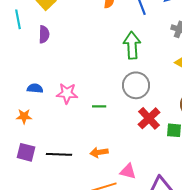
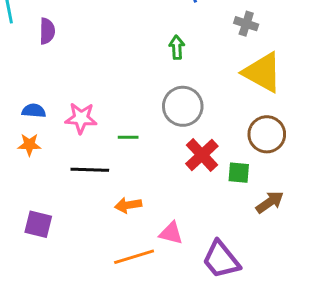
green arrow: (132, 45) -> (177, 47), size x0.6
orange star: (24, 116) -> (29, 145), moved
purple square: (26, 152) -> (38, 224), moved
black line: (59, 154) -> (90, 170), moved

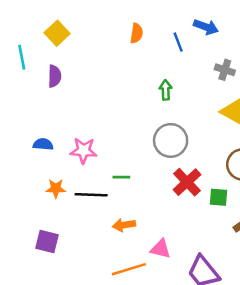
green line: (128, 137) -> (121, 177), moved
orange star: (29, 145) -> (56, 188), moved

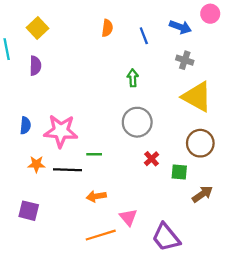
blue arrow: (206, 27) -> (180, 27), moved
blue semicircle: (43, 144) -> (25, 125), turned 91
pink star: (84, 151) -> (61, 131), size x1.4
red cross: (187, 182) -> (152, 159), size x0.6
pink triangle: (161, 249) -> (128, 217), turned 36

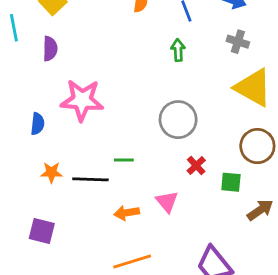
green arrow: (133, 78) -> (178, 50), moved
pink star: (61, 131) -> (82, 100), moved
pink triangle: (128, 217) -> (167, 202), moved

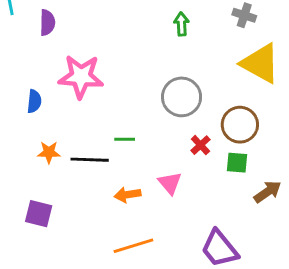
brown circle: (257, 146) -> (240, 125), moved

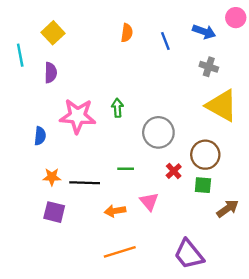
green arrow: (182, 24) -> (117, 108), moved
green line: (125, 139) -> (126, 169), moved
purple square: (39, 214) -> (54, 212), moved

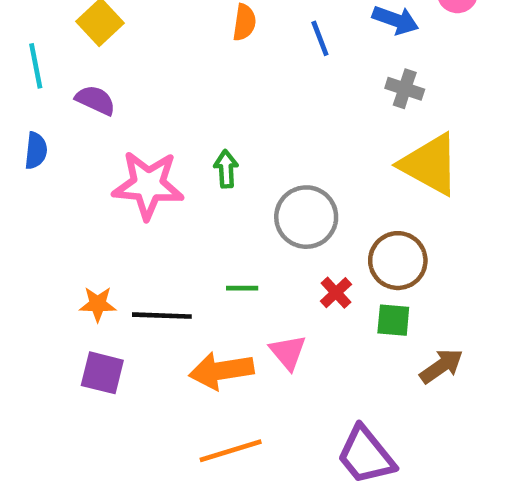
purple semicircle: (51, 73) -> (95, 100), turned -66
blue semicircle: (40, 136) -> (36, 151), moved
orange arrow: (115, 211) -> (221, 371), size x1.5

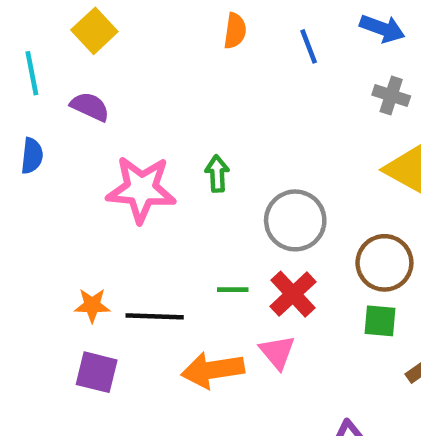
red cross: (336, 293) -> (293, 294), moved, size x1.5

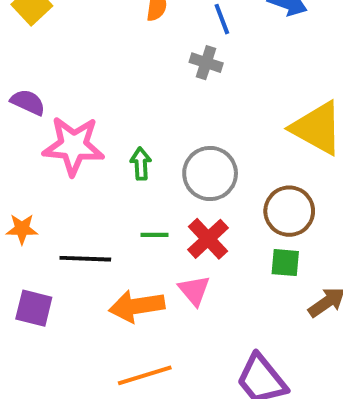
gray cross: (391, 95) -> (206, 63), moved
purple semicircle: (90, 107) -> (28, 102), moved
green arrow: (217, 174) -> (141, 164), moved
orange star: (92, 305) -> (22, 229), moved

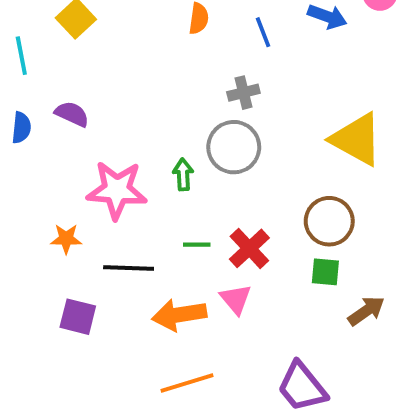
gray cross: (206, 63) -> (243, 93), moved, turned -32
pink star: (73, 146) -> (117, 190), moved
gray circle: (210, 174) -> (234, 147), moved

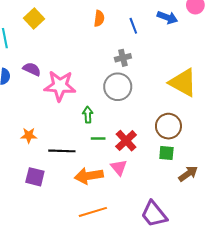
green arrow: (183, 174) -> (88, 115), moved
pink star: (117, 190) -> (60, 86), moved

